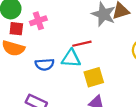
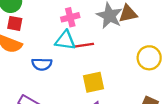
pink cross: (38, 21) -> (70, 17), moved
cyan triangle: (71, 58) -> (65, 40), moved

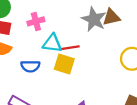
pink cross: (70, 17) -> (36, 21), moved
yellow square: (93, 82) -> (64, 64), moved, turned 30

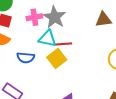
gray star: (94, 19) -> (54, 17), moved
yellow square: (64, 64) -> (57, 58), turned 30

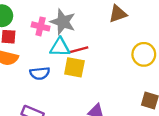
pink cross: (34, 17) -> (41, 26), turned 35
yellow square: (57, 58) -> (74, 67), turned -30

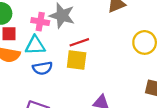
cyan triangle: (60, 47) -> (35, 45), moved

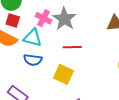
yellow square: (77, 60) -> (63, 74), moved

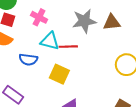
gray star: (64, 19) -> (84, 21), moved, turned 30
cyan triangle: (33, 38) -> (50, 41), moved

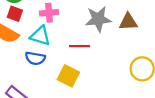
pink cross: (39, 17) -> (49, 13), turned -35
cyan triangle: (50, 41) -> (40, 36), moved

